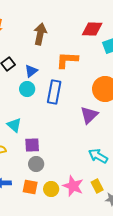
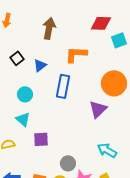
cyan circle: (27, 89) -> (25, 94), moved
gray circle: (36, 164) -> (68, 163), moved

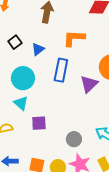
cyan circle: (25, 94) -> (23, 78), size x1.5
purple triangle: (98, 109) -> (89, 84), moved
gray circle: (68, 163) -> (74, 139), moved

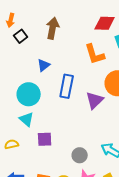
orange L-shape: (74, 38) -> (95, 54), moved, turned -110
black square: (15, 42) -> (21, 36), moved

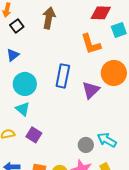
blue triangle: (44, 65) -> (13, 55), moved
purple square: (45, 139) -> (34, 135), moved, turned 35
gray circle: (80, 155) -> (86, 145), moved

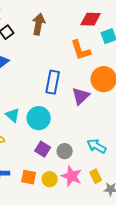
cyan circle: (25, 84) -> (39, 118), moved
purple square: (34, 135) -> (43, 149), moved
gray circle: (86, 145) -> (65, 151), moved

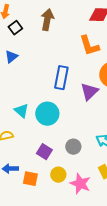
purple square: (43, 149) -> (44, 152), moved
pink star: (72, 176) -> (80, 184), moved
orange square: (29, 177) -> (30, 179), moved

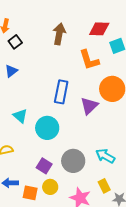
brown arrow: (47, 20) -> (59, 34), moved
cyan triangle: (21, 111) -> (20, 116), moved
gray circle: (73, 147) -> (73, 161), size x1.5
yellow circle: (58, 175) -> (50, 187), moved

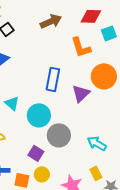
brown arrow: (59, 34) -> (51, 21), turned 55
gray circle: (73, 161) -> (59, 135), moved

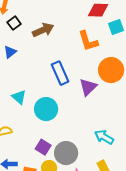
brown arrow: (51, 21) -> (43, 30), moved
blue rectangle: (53, 79) -> (60, 73), turned -35
gray circle: (59, 135) -> (66, 153), moved

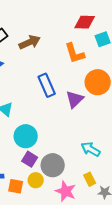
cyan circle: (46, 109) -> (26, 136), moved

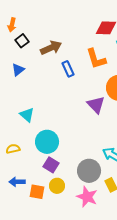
blue rectangle: (47, 85) -> (68, 69), moved, size x0.7
purple triangle: (75, 99) -> (96, 105), turned -30
gray circle: (53, 165) -> (89, 171), moved

